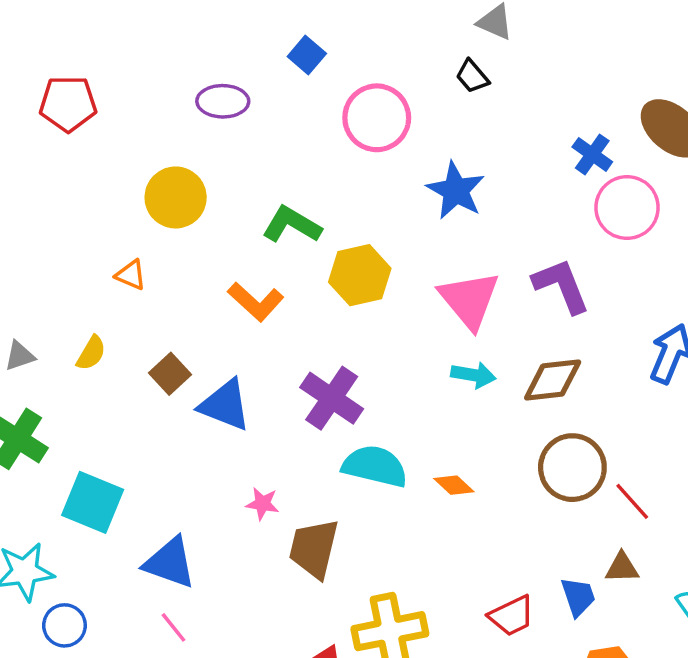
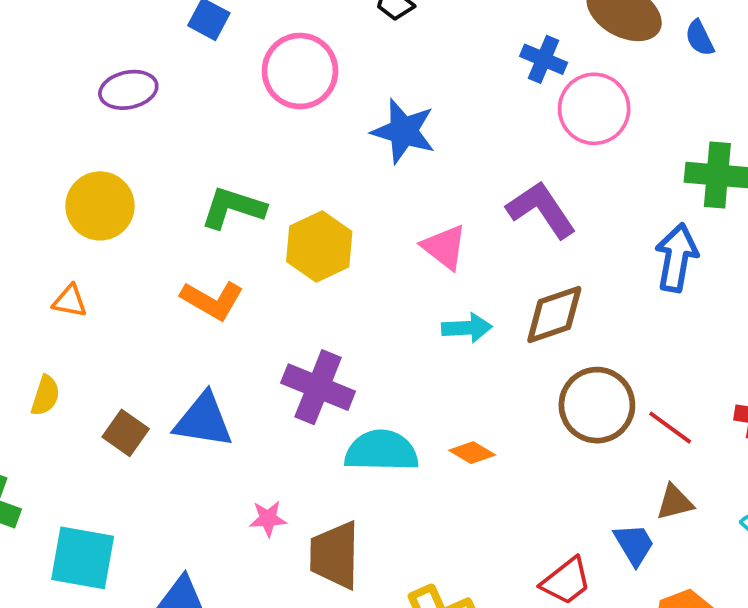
pink triangle: (469, 300) -> (444, 247), size x0.7
brown square: (170, 374) -> (126, 433), moved

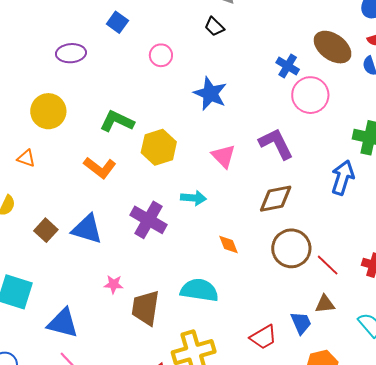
pink circle: (300, 71) -> (161, 55), size x0.6
cyan arrow: (467, 328) -> (194, 198), moved
cyan semicircle: (381, 451) -> (199, 290), moved
orange diamond: (472, 453) -> (228, 245), moved, turned 30

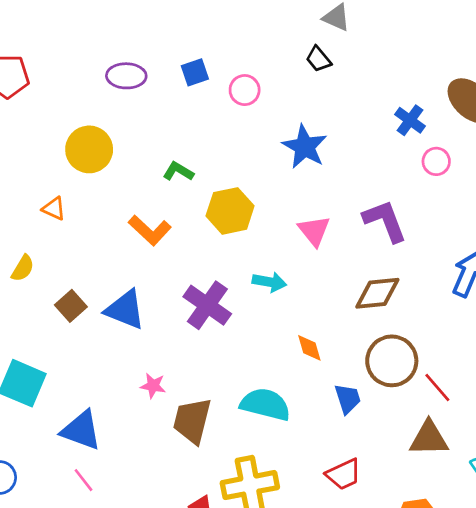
blue square: (117, 22) -> (195, 72), moved, turned 30
pink circle: (310, 95) -> (436, 161), size x0.6
green L-shape: (117, 121) -> (178, 171), size x0.7
brown triangle: (325, 304) -> (429, 438), size x1.5
blue trapezoid: (301, 323) -> (348, 399), moved

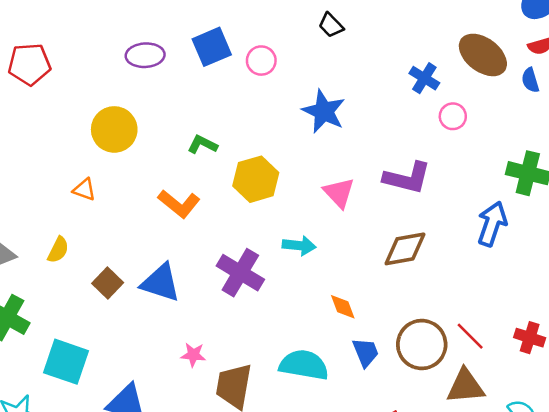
blue square: (195, 72) -> (212, 47), size x1.4
purple L-shape: (385, 221) -> (407, 178), turned 129
brown circle: (392, 361) -> (422, 345), moved
blue trapezoid: (348, 399) -> (366, 352), moved

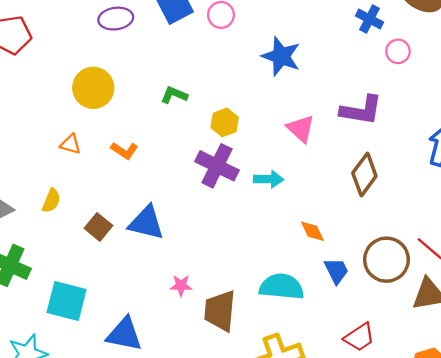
yellow hexagon: (256, 179) -> (225, 122), size x0.7
orange L-shape: (179, 204) -> (124, 151), moved, size x0.7
brown diamond: (405, 249) -> (364, 175), turned -39
purple cross: (240, 273) -> (217, 166), moved

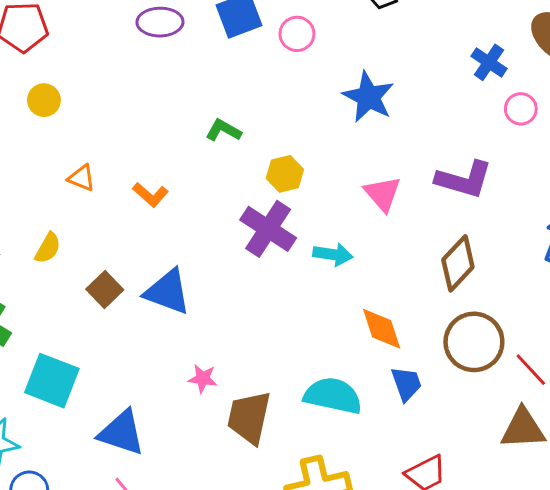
yellow circle: (93, 88) -> (44, 100), moved, size x0.6
orange diamond: (312, 231) -> (382, 329), size x1.4
brown circle: (386, 260) -> (474, 342), moved

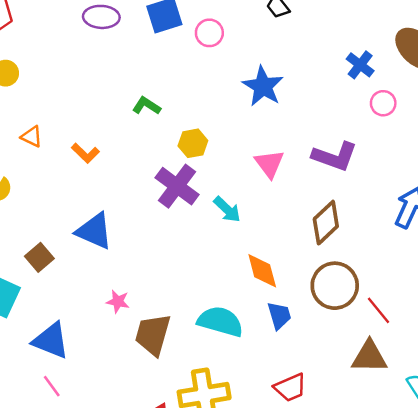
cyan arrow: (333, 254) -> (227, 209), turned 32
brown square: (105, 290) -> (39, 257), moved

